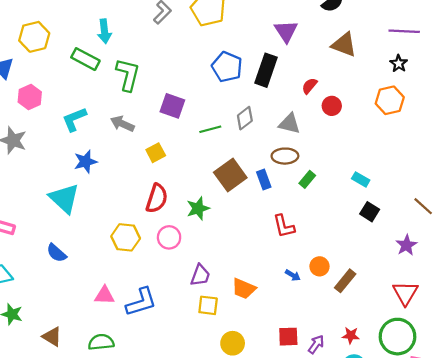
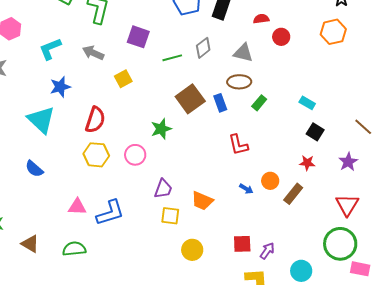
red semicircle: (309, 86) -> (261, 19), turned 42
red semicircle: (157, 198) -> (95, 120), moved
red star: (351, 335) -> (307, 163), moved

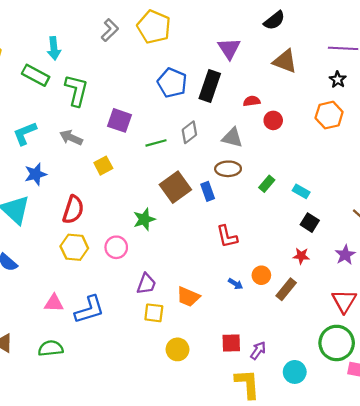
green rectangle: (259, 103) -> (267, 184), moved

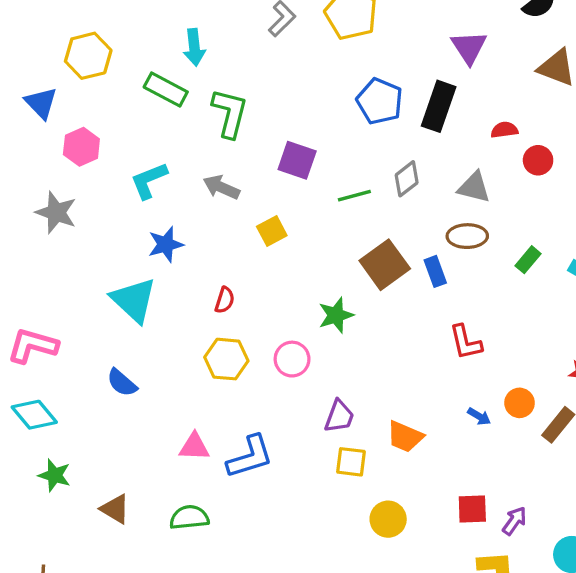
red semicircle: (73, 210) -> (225, 300), size x0.6

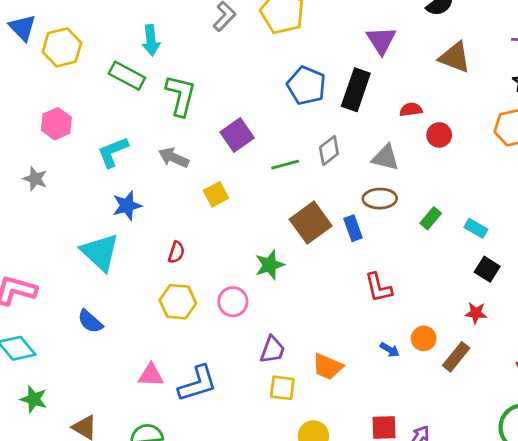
blue triangle: (41, 103) -> (22, 28), moved
purple square: (297, 160) -> (237, 135), turned 36
gray star: (56, 212) -> (35, 179), size x0.7

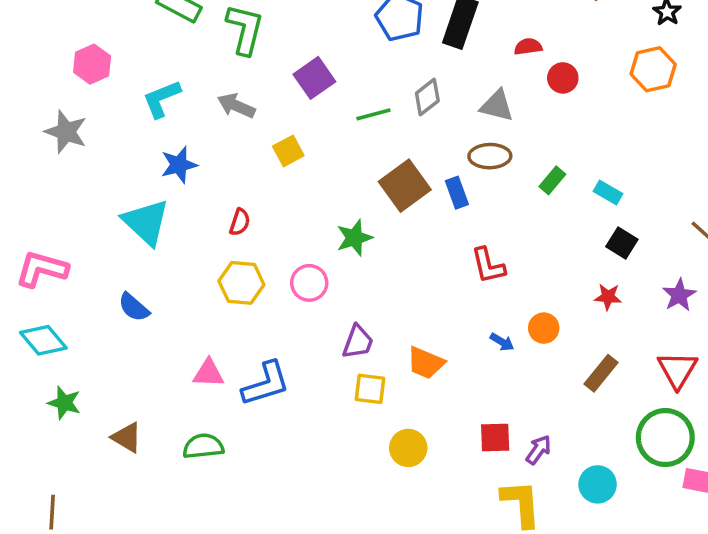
gray star: (35, 179) -> (66, 132), size x1.4
brown rectangle: (456, 357) -> (601, 373), moved

